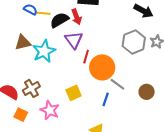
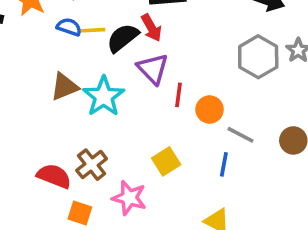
orange circle: (102, 67) -> (210, 109), size x0.6

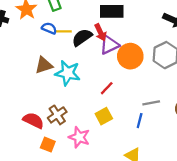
purple triangle: (153, 69) -> (109, 45), moved, turned 45
red line: (179, 95) -> (107, 88), moved, turned 32
cyan star: (104, 96) -> (68, 73), turned -30
orange circle: (210, 109) -> (130, 56), moved, size x1.5
gray line: (241, 135) -> (151, 103), turned -42

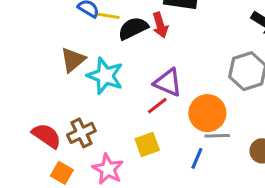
purple triangle: (109, 45) -> (168, 82), moved, turned 40
orange circle: (130, 56) -> (207, 113), moved
brown triangle: (44, 65) -> (73, 60), turned -30

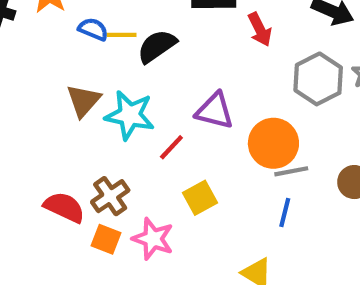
red arrow: (160, 25) -> (260, 29), moved
red line: (157, 106) -> (171, 147), moved
blue line: (197, 158) -> (285, 213), moved
orange square: (62, 173) -> (106, 239), moved

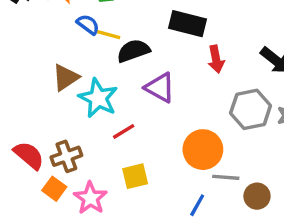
purple triangle: (215, 111) -> (160, 88), moved
gray line: (291, 171) -> (226, 177), moved

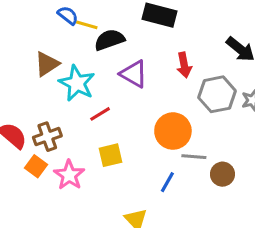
red arrow: (216, 59) -> (184, 65), moved

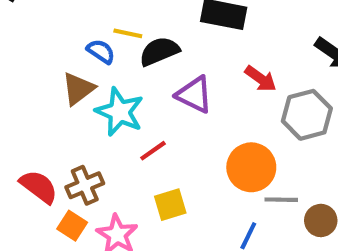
blue semicircle: (68, 15) -> (101, 51), moved
red arrow: (184, 65) -> (261, 79), turned -40

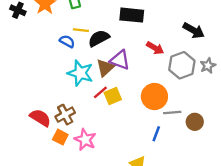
brown triangle: (78, 89) -> (105, 68), moved
yellow square: (170, 205) -> (113, 96), moved

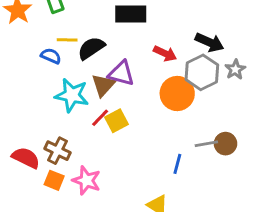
black arrow: (194, 30) -> (209, 42), moved
orange circle: (154, 97) -> (177, 93), moved
gray line: (172, 113) -> (206, 144), moved
brown cross: (65, 115) -> (57, 151), turned -30

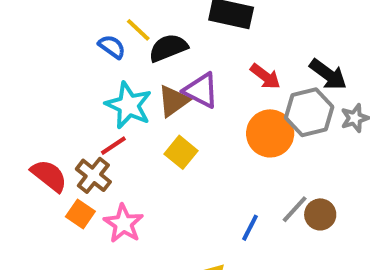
yellow line: (67, 40) -> (138, 30), turned 30
red line: (100, 118) -> (113, 146), moved
yellow square: (117, 121) -> (181, 152), turned -35
gray line: (206, 144) -> (295, 209), turned -50

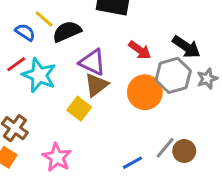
brown triangle: (173, 101) -> (96, 85), moved
red line: (113, 146) -> (16, 64), moved
pink star: (123, 224) -> (57, 157), moved
blue line: (250, 228) -> (132, 163), turned 36

